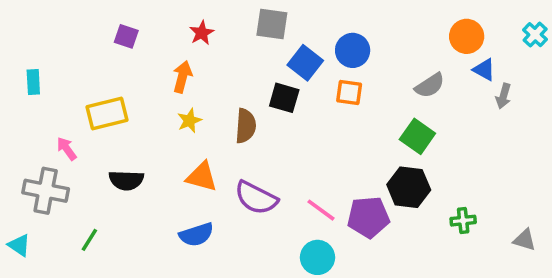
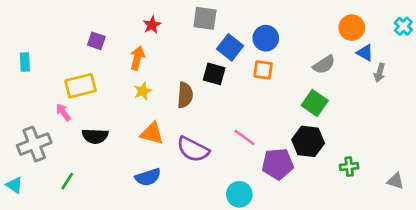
purple square: (126, 36) -> (96, 41), moved
pink arrow: (67, 149) -> (63, 112), moved
gray cross: (46, 191) -> (34, 144), turned -32
pink line: (321, 210) -> (245, 137), moved

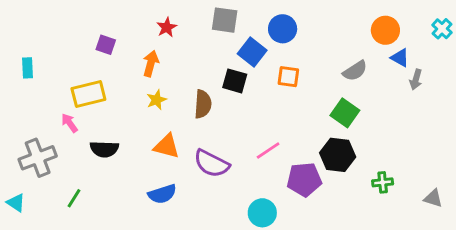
blue circle: (266, 38) -> (283, 29), moved
pink line: (245, 137) -> (268, 151), turned -70

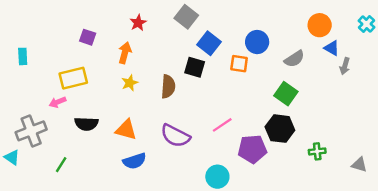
gray square: (225, 20) -> (186, 17), turned 30
blue circle: (283, 29) -> (257, 42), moved
pink arrow: (70, 123) -> (58, 102), turned -77
orange triangle: (167, 146) -> (126, 130), moved
cyan triangle: (16, 203) -> (12, 157), moved

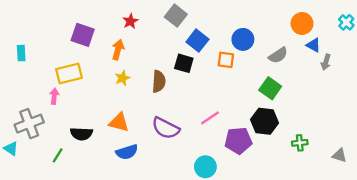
purple square: (88, 37) -> (83, 35), size x1.5
pink arrow: (58, 102) -> (54, 96), turned 119
black semicircle: (86, 124) -> (81, 134), moved

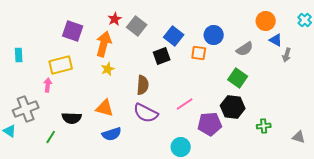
gray square: (176, 16) -> (137, 26), moved
orange arrow: (118, 50) -> (104, 44), size x1.4
cyan rectangle: (21, 53) -> (19, 55), moved
black square: (184, 63) -> (162, 56), turned -36
brown semicircle: (159, 81) -> (143, 85), moved

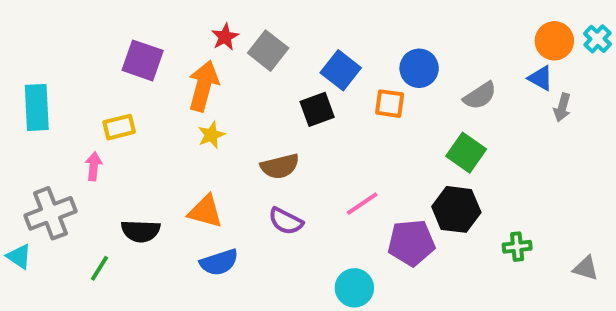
orange circle: (266, 21) -> (554, 41), moved
cyan rectangle: (19, 55) -> (37, 107), size x1.6
yellow rectangle: (61, 65) -> (119, 127), size x0.7
brown semicircle: (143, 85) -> (280, 166), turned 72
purple semicircle: (146, 113) -> (286, 221), size x0.7

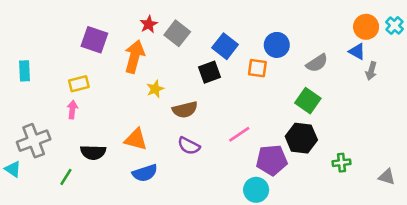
cyan rectangle: (37, 107) -> (25, 71), size x0.7
yellow star: (211, 135) -> (155, 89), moved
pink arrow: (94, 166) -> (72, 110), moved
cyan circle: (354, 288) -> (256, 190), moved

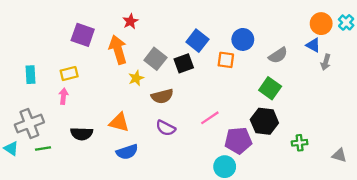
gray square: (177, 33) -> (155, 59), moved
orange arrow: (134, 57) -> (118, 50), turned -32
cyan rectangle: (25, 71) -> (31, 75), moved
green line: (66, 177) -> (43, 148), moved, turned 49

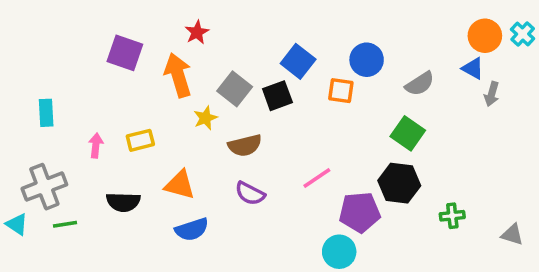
yellow rectangle: (69, 74) -> (140, 140), moved

